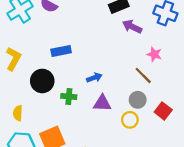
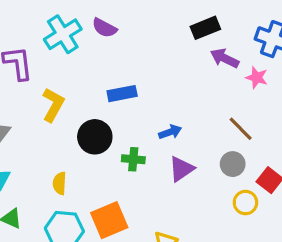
pink star: (154, 54) -> (257, 78), moved
purple triangle: (102, 103) -> (181, 169), turned -36
yellow circle: (130, 120) -> (245, 203), moved

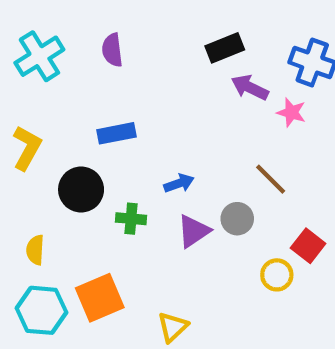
purple semicircle: (104, 28) -> (112, 50), moved, turned 55
gray circle: (233, 164) -> (237, 219), moved

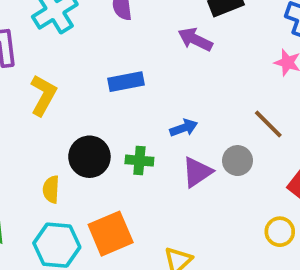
purple arrow: (250, 87) -> (195, 39), moved
black circle: (81, 190) -> (89, 157), moved
yellow circle: (277, 275) -> (280, 232), moved

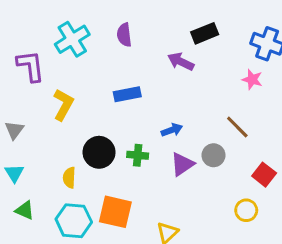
orange square: (111, 234) -> (115, 212), turned 36

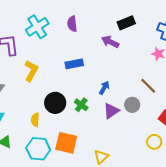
blue arrow: (172, 130) -> (104, 88), turned -40
green cross: (138, 155) -> (81, 105), turned 32

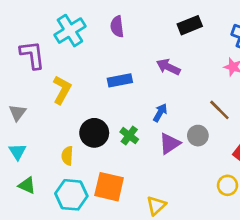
purple arrow: (110, 42) -> (168, 67), moved

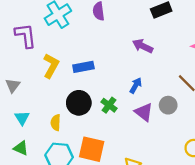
blue rectangle: (120, 80) -> (83, 67), moved
purple triangle: (170, 144) -> (144, 112), turned -48
cyan triangle: (18, 152) -> (22, 118), moved

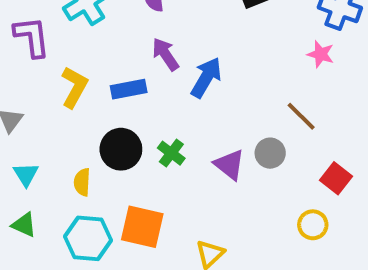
purple arrow: (143, 46) -> (165, 54), moved, turned 30
blue arrow: (136, 85) -> (206, 77), moved, size x1.5

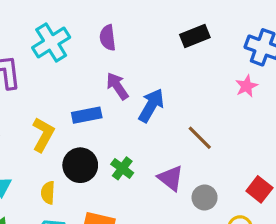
pink star: (321, 54) -> (247, 86), turned 30
yellow L-shape: (74, 87) -> (43, 135), moved
brown line: (301, 116) -> (200, 138), moved
gray circle: (270, 153) -> (205, 197), moved

